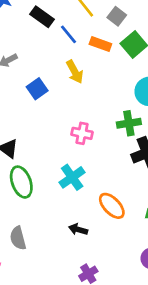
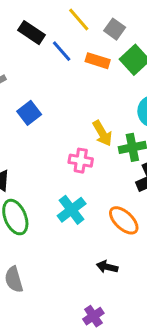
yellow arrow: (75, 72) -> (102, 133), moved
orange ellipse: (112, 206) -> (124, 220), moved
black arrow: (78, 229) -> (107, 267), moved

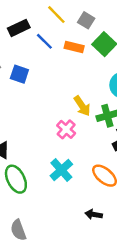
black rectangle: (32, 33) -> (19, 28), turned -55
blue square: (29, 113) -> (19, 74), moved, turned -30
pink cross: (81, 161) -> (66, 129), turned 36

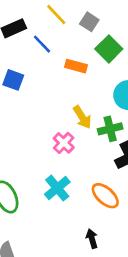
orange rectangle: (74, 47) -> (76, 66), moved
black arrow: (94, 214) -> (92, 239), turned 63

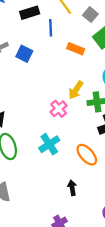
blue line: (42, 44) -> (51, 28), turned 35
yellow arrow: (82, 117) -> (76, 90), turned 60

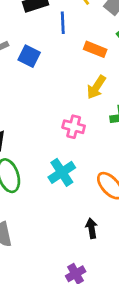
yellow arrow: (76, 90) -> (96, 87), moved
pink cross: (59, 109) -> (74, 127), turned -35

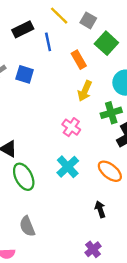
orange rectangle: (95, 49) -> (79, 60), turned 48
pink cross: (74, 127) -> (71, 127), turned 30

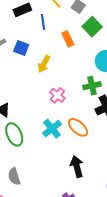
yellow arrow: (85, 91) -> (44, 64), moved
orange ellipse: (110, 171) -> (78, 127), moved
black arrow: (100, 209) -> (77, 167), size x1.5

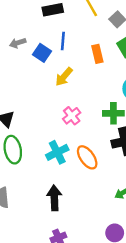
blue line: (43, 22) -> (63, 41), moved
black arrow: (77, 167) -> (54, 198), moved

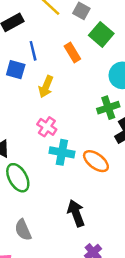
pink cross: (72, 116) -> (47, 127), moved
cyan cross: (57, 152) -> (62, 152), moved, turned -35

